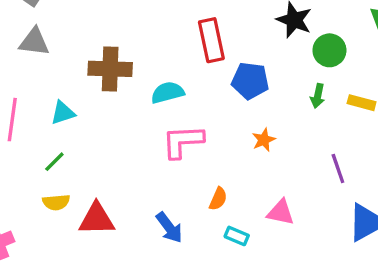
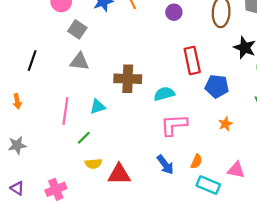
green line: (54, 162) -> (84, 138), moved
blue arrow: (169, 228) -> (165, 165), moved
cyan rectangle: (237, 236) -> (208, 185), size x1.5

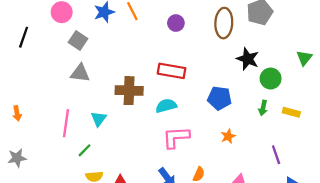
black line: (32, 61) -> (24, 37), moved
red rectangle: (192, 61) -> (172, 71), moved, turned -68
cyan triangle: (98, 107) -> (99, 119), turned -35

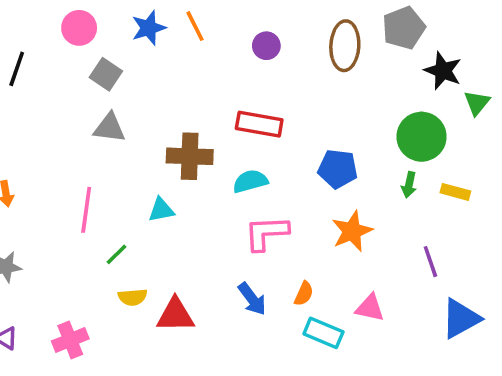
black star: (248, 59) -> (443, 71), moved
green circle: (271, 79) -> (422, 137), size x1.4
cyan triangle: (99, 119) -> (161, 210), moved, turned 42
orange star: (228, 136) -> (352, 231), size x1.6

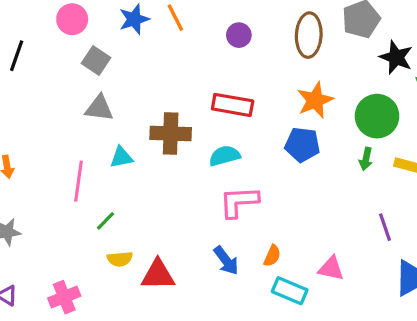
cyan triangle: (161, 210) -> (121, 157), moved
orange star: (352, 231) -> (315, 100), moved

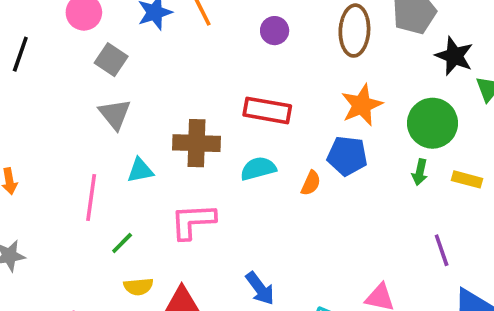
gray triangle: (99, 108) -> (115, 114), turned 44
pink L-shape: (239, 202) -> (193, 221), moved
orange semicircle: (272, 256) -> (311, 183), moved

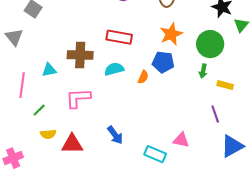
gray triangle: (115, 114) -> (14, 37), moved
yellow rectangle: (467, 179) -> (225, 85), moved

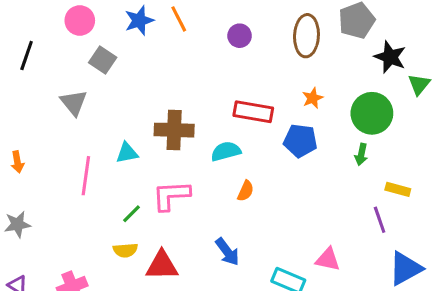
orange star: (171, 34) -> (313, 98), size x0.6
red rectangle: (119, 37) -> (253, 112), moved
orange semicircle: (143, 77) -> (246, 191), moved
yellow rectangle: (225, 85) -> (398, 189), moved
green line: (39, 110) -> (132, 214), moved

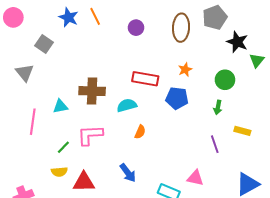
pink circle: (80, 20) -> (13, 17), moved
blue star: (139, 20) -> (69, 17), turned -30
green circle: (372, 113) -> (225, 80), size x0.7
purple line: (380, 220) -> (215, 144), moved

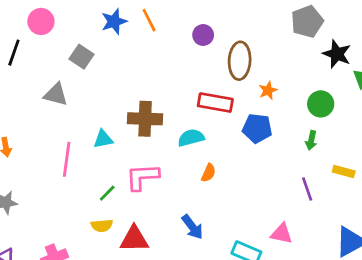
blue star: (69, 17) -> (114, 21), turned 30
brown ellipse: (181, 28) -> (240, 61), moved
gray triangle: (25, 73) -> (56, 94), turned -36

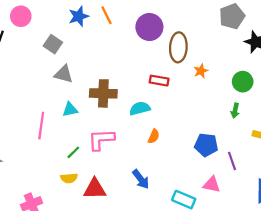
purple circle: (203, 35) -> (149, 27), size x1.6
gray triangle: (56, 94) -> (64, 74), moved
red rectangle: (215, 103) -> (159, 81), size x0.7
blue pentagon: (257, 128) -> (206, 145), moved
purple line: (307, 189) -> (232, 161), moved

